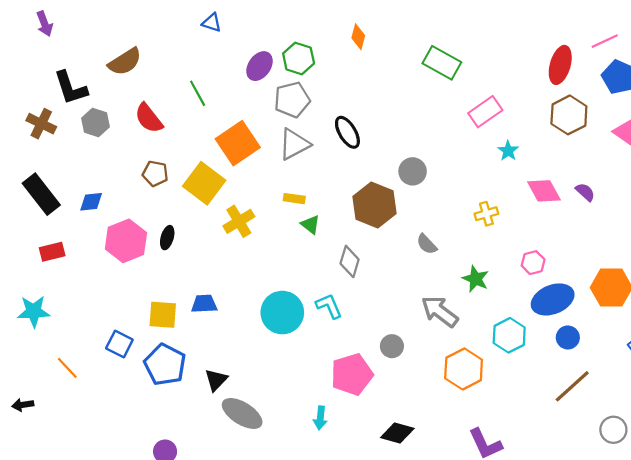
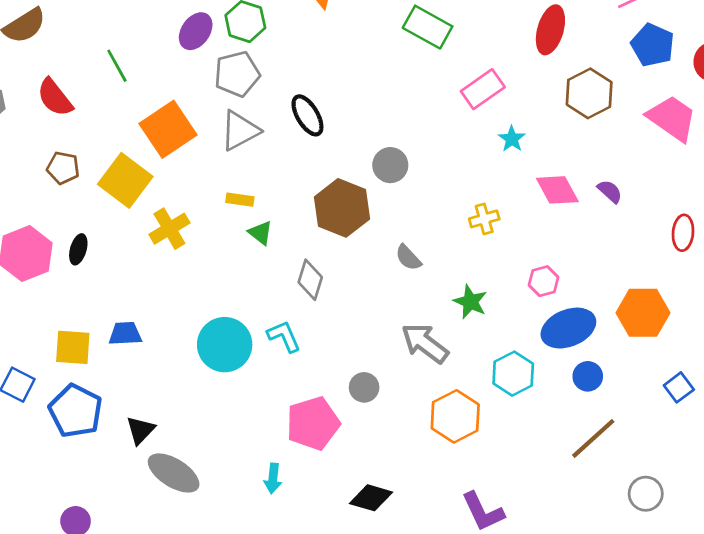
red ellipse: (560, 65) -> (550, 30), moved

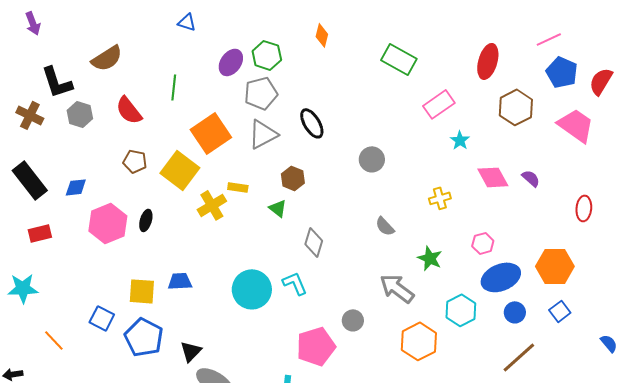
green line: (117, 66) -> (174, 87), turned 35
yellow rectangle: (240, 200) -> (238, 187), moved
brown hexagon: (342, 208) -> (293, 178), moved, size x0.6
blue square: (679, 387) -> (560, 311), moved

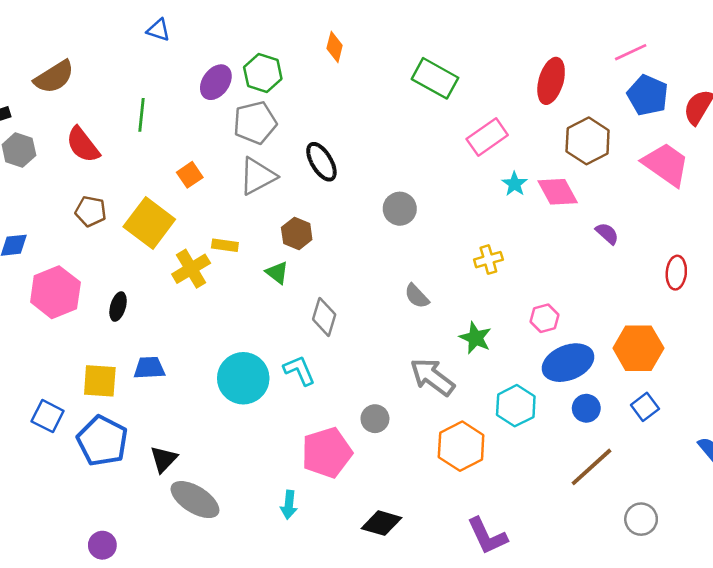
orange square: (211, 133) -> (190, 175), size x0.5
pink diamond: (493, 177) -> (558, 192), moved
black ellipse: (146, 220) -> (118, 307), moved

